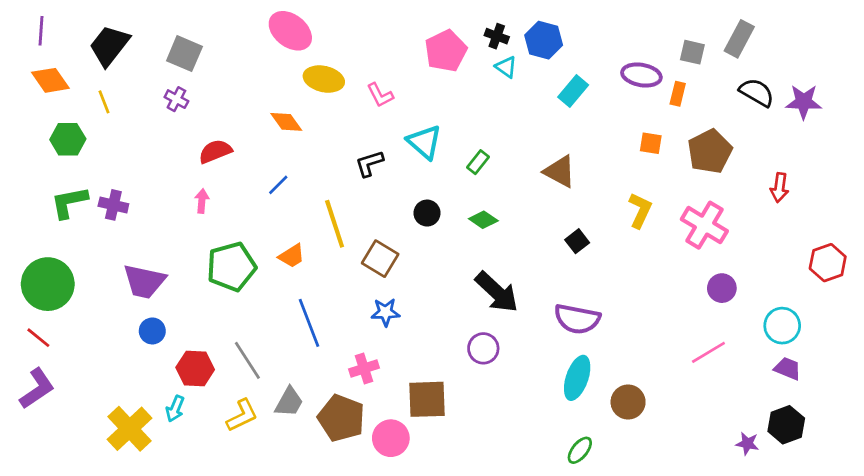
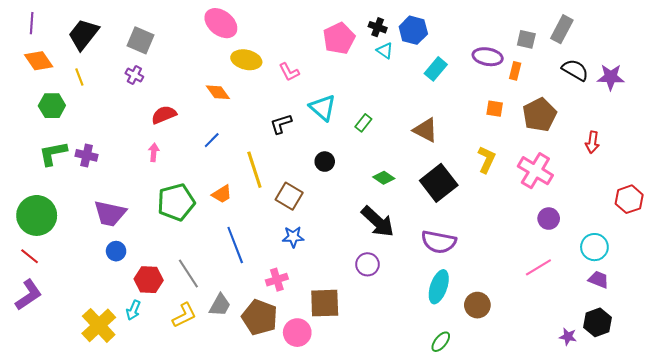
green diamond: (483, 220) -> (384, 178), moved
black square: (577, 241) -> (439, 183), size x2.0

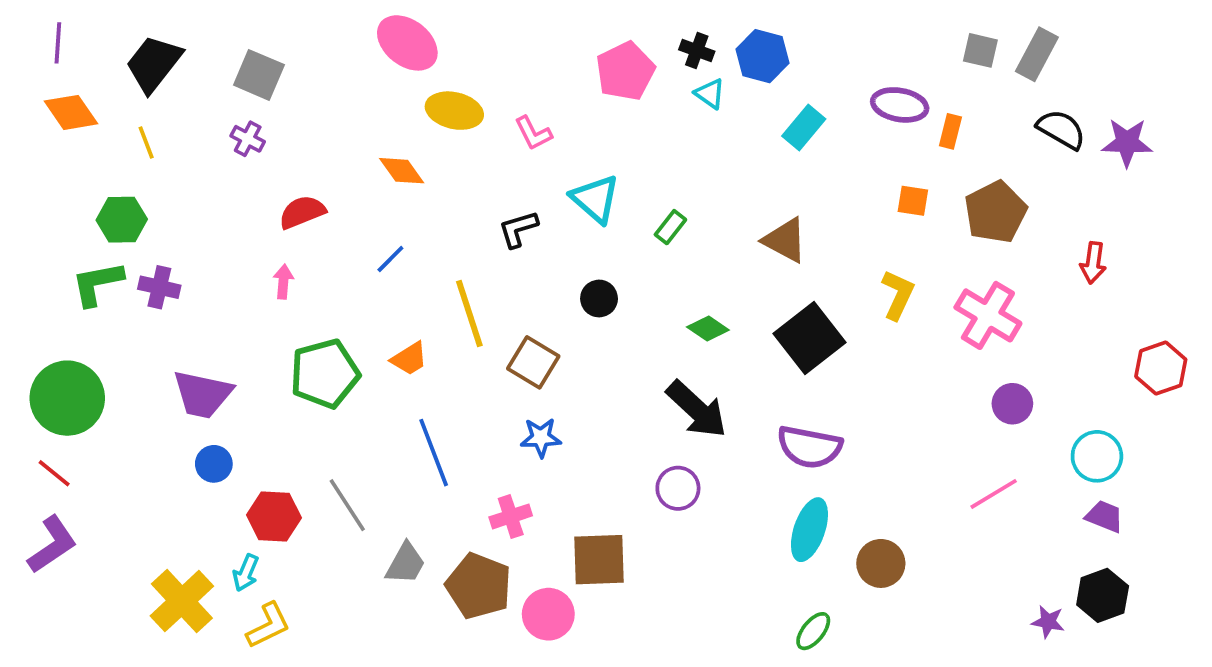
gray square: (526, 39) -> (980, 50), moved
green hexagon: (52, 106) -> (122, 220), moved
yellow L-shape: (184, 315) -> (268, 625), moved

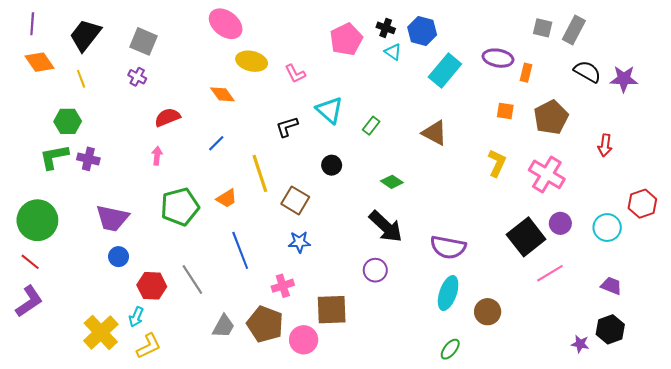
cyan rectangle: (804, 128) -> (445, 71), size x1.4
black square: (809, 338) -> (526, 237), moved
cyan circle: (1097, 456) -> (607, 228), moved
gray trapezoid: (405, 563) -> (224, 326), moved

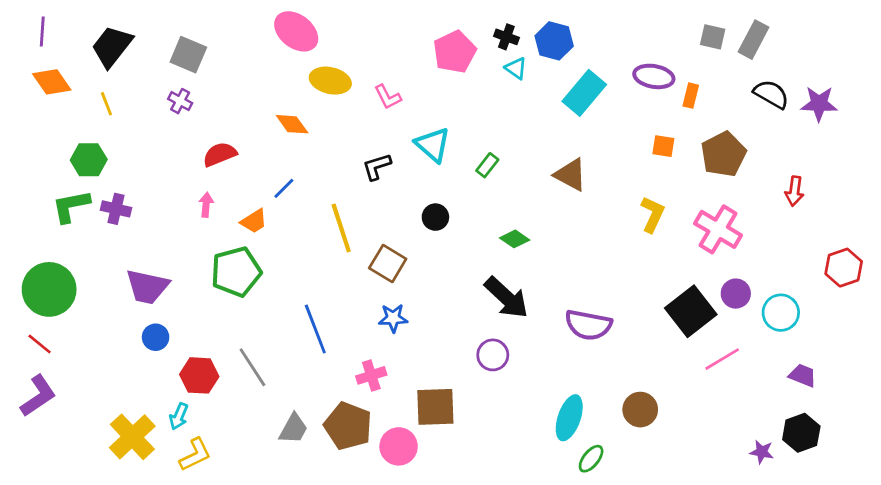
orange trapezoid: (227, 198) -> (254, 221), moved
cyan circle: (607, 228) -> (781, 313), moved
cyan ellipse: (448, 293) -> (569, 418), moved

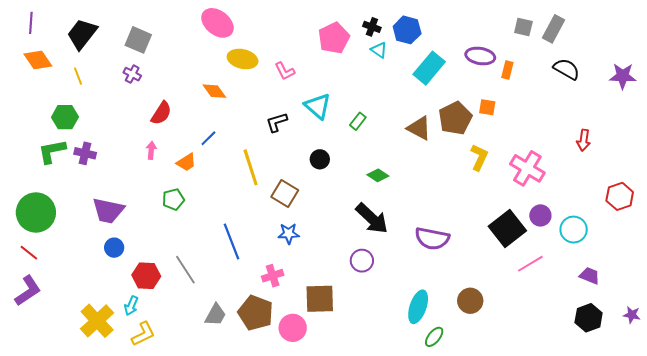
purple star: (819, 104) -> (623, 76), moved
red semicircle: (220, 154) -> (161, 113), turned 145
brown pentagon: (723, 154) -> (455, 118), moved
green pentagon: (236, 272) -> (173, 199), size x0.6
purple star: (762, 452) -> (632, 315), moved

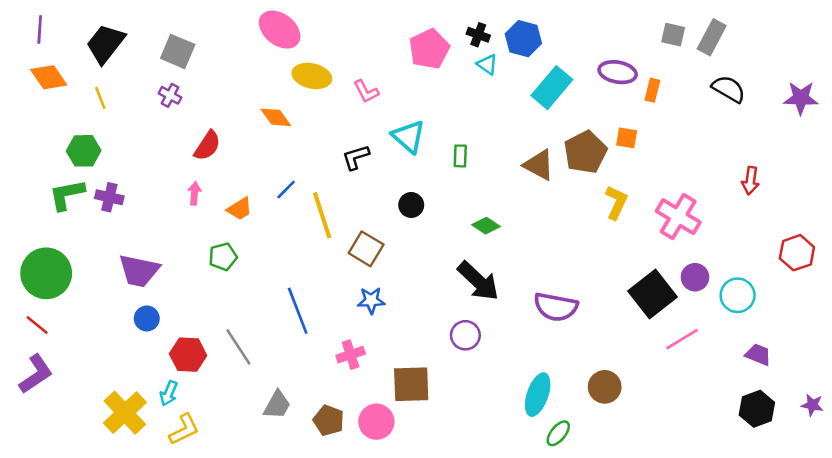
green rectangle: (358, 121) -> (460, 156), turned -36
blue line: (208, 138) -> (286, 189), moved
brown pentagon: (256, 313) -> (329, 420), moved, size x0.7

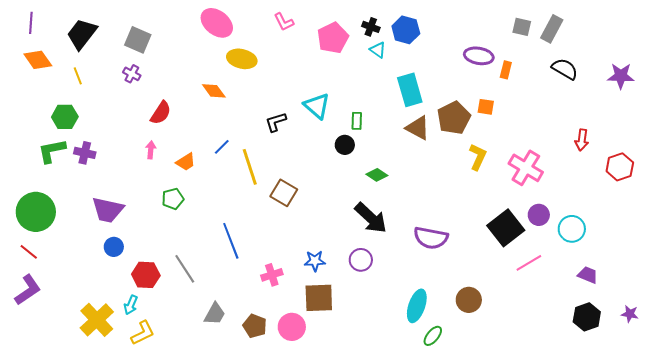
cyan rectangle: (552, 88) -> (410, 90), moved, turned -56
pink L-shape: (366, 91) -> (284, 22), moved
black circle: (411, 205) -> (345, 145), moved
red hexagon: (797, 253) -> (620, 167), moved
blue star: (371, 300) -> (315, 261), moved

